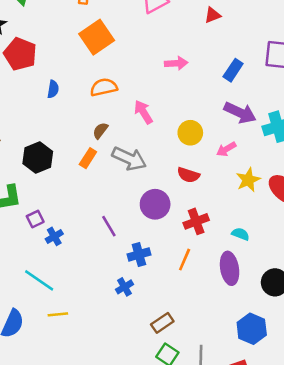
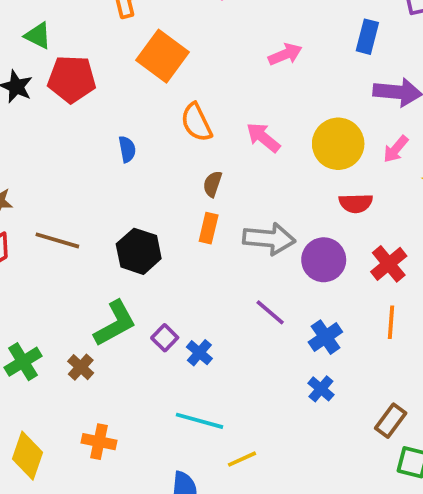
red pentagon: (20, 54) -> (72, 79), moved
orange semicircle: (104, 87) -> (196, 122), turned -84
yellow circle: (190, 133) -> (338, 144), size x1.4
gray arrow: (129, 159) -> (269, 239), moved

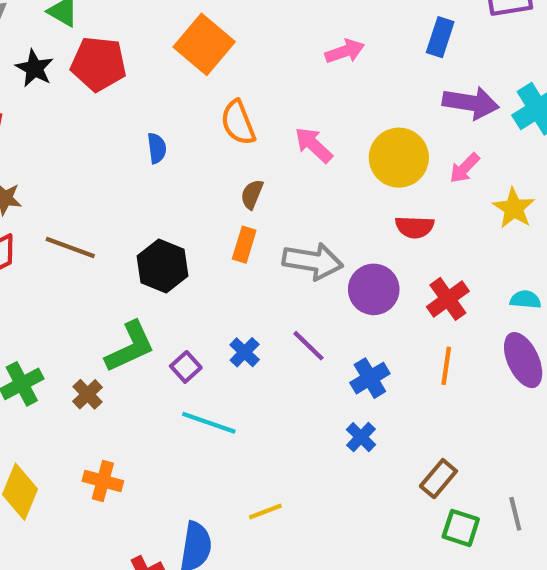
blue cross: (199, 353) -> (245, 352), moved
cyan line: (200, 421) -> (209, 423), moved

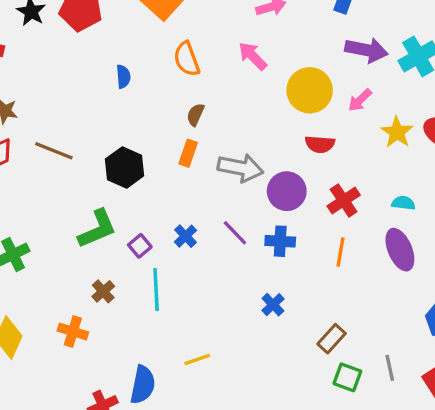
pink arrow: (314, 145) -> (253, 56), moved
blue cross: (370, 378) -> (280, 241), moved, turned 32
brown cross: (87, 394) -> (103, 291), moved
cyan line: (209, 423) -> (156, 289), turned 66

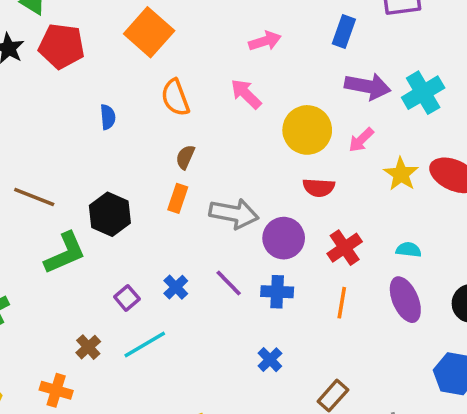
green L-shape: (97, 229) -> (65, 253), moved
cyan line: (156, 289) -> (145, 344), turned 63

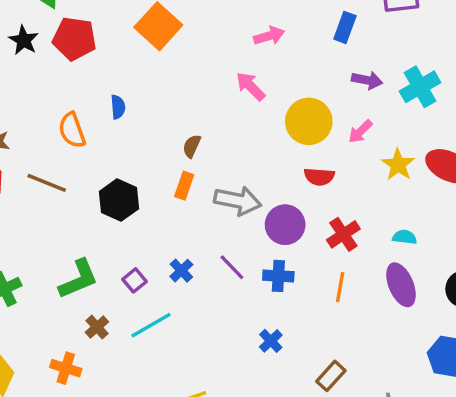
purple arrow: (368, 86) -> (367, 80), size x0.7
orange semicircle: (175, 98) -> (72, 130), moved
green L-shape: (65, 253) -> (78, 279), moved

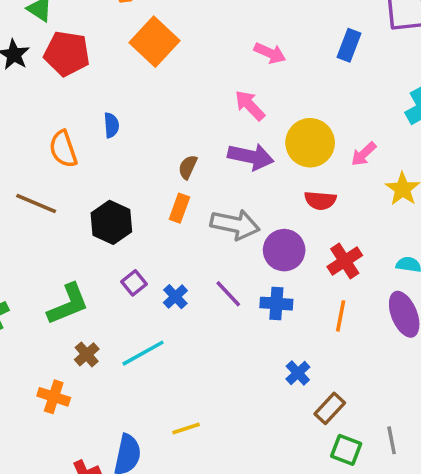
pink arrow: (269, 36) -> (270, 53), turned 40
purple arrow: (367, 80) -> (251, 157), moved, size x1.4
purple square: (135, 280) -> (134, 283), moved
blue cross: (271, 341) -> (298, 373), moved

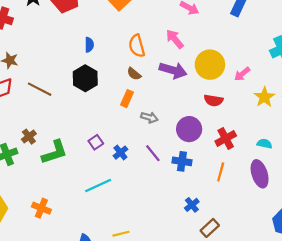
orange semicircle: (63, 149) -> (137, 46), moved
brown semicircle: (188, 167) -> (134, 74), turned -80
black hexagon: (111, 222) -> (85, 78), moved
gray arrow: (235, 225) -> (149, 117), moved, size x0.6
brown cross: (87, 354) -> (29, 137), moved

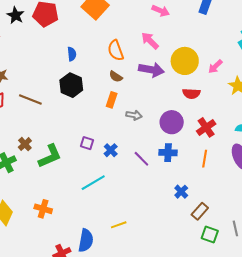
purple square: (96, 142) -> (87, 143), turned -32
purple line: (153, 153) -> (141, 159), moved

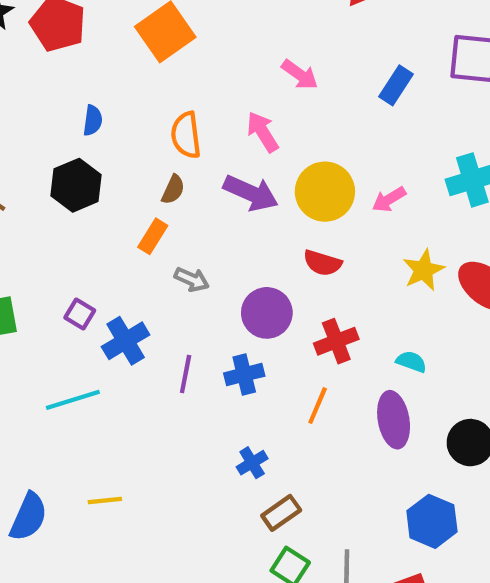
pink arrow: (215, 67) -> (389, 199), moved
brown semicircle: (116, 77) -> (173, 190), turned -112
blue cross: (111, 150) -> (126, 341), size x1.5
blue cross: (168, 153) -> (244, 375), turned -30
purple line: (141, 159) -> (186, 374), turned 42

